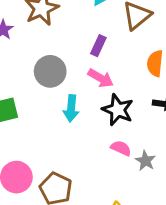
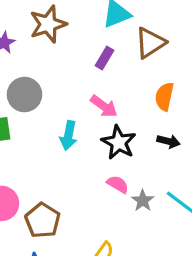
purple rectangle: (98, 46) -> (104, 58), moved
gray circle: (50, 71) -> (24, 95), moved

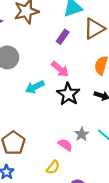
cyan arrow: (68, 136) -> (35, 87), turned 48
pink semicircle: (118, 184) -> (65, 145), moved

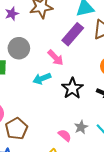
purple rectangle: (63, 37) -> (73, 34), size x1.6
pink arrow: (60, 69) -> (56, 58), moved

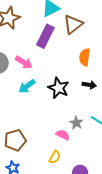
pink arrow: (56, 58) -> (24, 62), moved
brown pentagon: (16, 129) -> (15, 140), turned 30

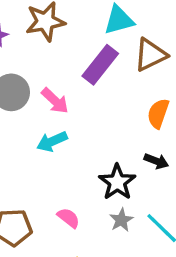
black star: (58, 88) -> (117, 182), moved
pink semicircle: (63, 135) -> (69, 218), moved

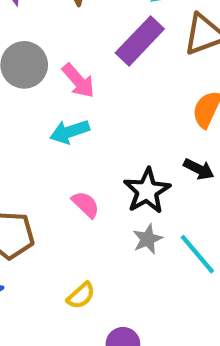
pink semicircle: (69, 218) -> (86, 204), moved

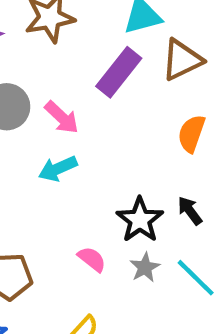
black arrow: (199, 169) -> (190, 211), moved, turned -148
pink semicircle: (86, 204) -> (92, 259), moved

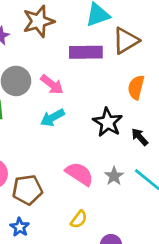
purple rectangle: (119, 72) -> (86, 52), turned 56
black star: (140, 220) -> (108, 122), moved
pink semicircle: (92, 259) -> (80, 174), size x1.5

